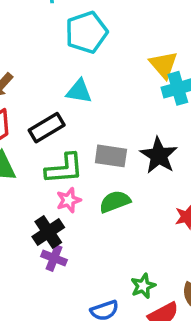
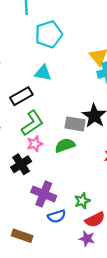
gray rectangle: (111, 156) -> (75, 124), moved
green L-shape: (64, 169) -> (32, 123), turned -30
purple cross: (54, 258) -> (44, 194), moved, size x1.5

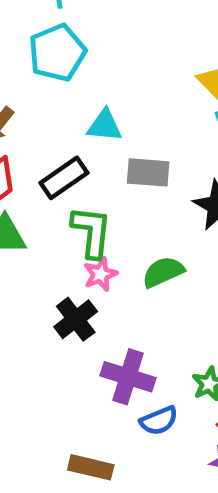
cyan pentagon: (49, 34) -> (57, 53), moved
green L-shape: (32, 123) -> (92, 232), turned -45
gray rectangle: (75, 124) -> (148, 172), moved

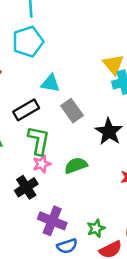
gray rectangle: (148, 172) -> (72, 111), turned 45

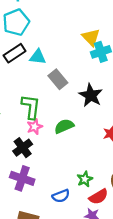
black rectangle: (26, 110) -> (15, 53), moved
purple cross: (52, 221) -> (22, 178), moved

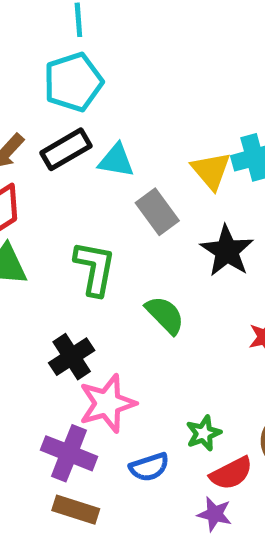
yellow triangle: (91, 37) -> (211, 171), moved
green semicircle: (64, 126) -> (165, 315), turned 66
pink star: (35, 127) -> (107, 403), moved, size x1.6
purple cross: (22, 178) -> (69, 453), moved

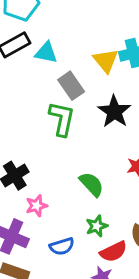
green L-shape: (95, 268) -> (62, 119), moved
green semicircle: (165, 315) -> (92, 184), moved
pink star: (107, 403) -> (37, 206), size x0.6

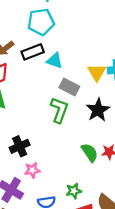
gray rectangle: (71, 86) -> (69, 87), turned -36
green semicircle: (92, 184) -> (90, 153), moved

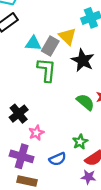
cyan triangle: (55, 61) -> (33, 43), moved
yellow triangle: (97, 72) -> (67, 36), moved
gray rectangle: (69, 87) -> (50, 46), turned -72

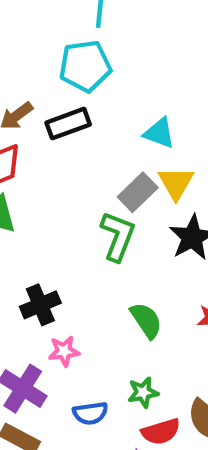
cyan triangle: (33, 43) -> (159, 133), moved
green semicircle: (85, 102) -> (146, 320), moved

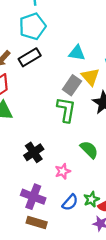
pink star: (64, 351) -> (63, 171), moved
green star: (143, 392) -> (91, 199), moved
blue semicircle: (90, 413) -> (70, 202), turned -30

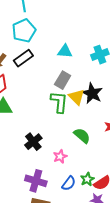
yellow triangle: (90, 77) -> (77, 97), moved

